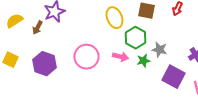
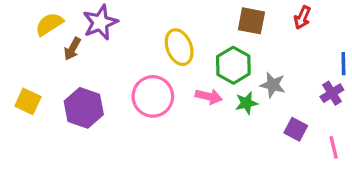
yellow ellipse: (114, 18) -> (179, 47), moved
yellow semicircle: (14, 21) -> (49, 24), moved
purple square: (173, 77) -> (296, 129), size x0.6

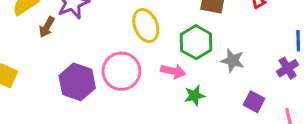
green star: (246, 103) -> (195, 96), moved
purple hexagon: (84, 108) -> (77, 82), moved

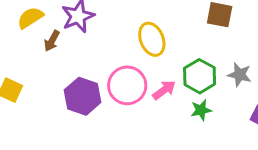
green hexagon: (196, 42) -> (200, 76), moved
pink arrow: (173, 71) -> (164, 90), moved, turned -50

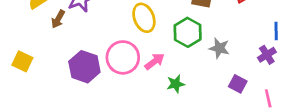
green hexagon: (200, 76) -> (188, 32), moved
green star: (201, 110) -> (176, 84), moved

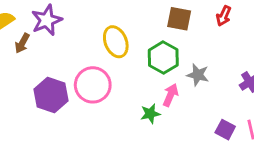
pink arrow: (155, 61) -> (170, 95), moved, turned -30
purple square: (238, 84) -> (225, 130), moved

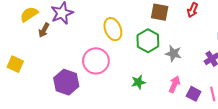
purple hexagon: (51, 95) -> (66, 82), moved
pink arrow: (170, 95) -> (175, 84), moved

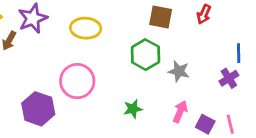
yellow ellipse: (113, 29) -> (86, 28), moved, turned -65

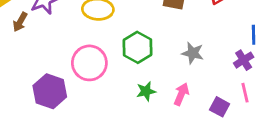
green hexagon: (145, 55) -> (137, 47), moved
pink arrow: (180, 112) -> (181, 94), moved
pink line: (230, 124) -> (245, 93), moved

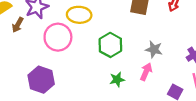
pink circle: (89, 63) -> (58, 37), moved
pink arrow: (181, 94) -> (146, 72), moved

